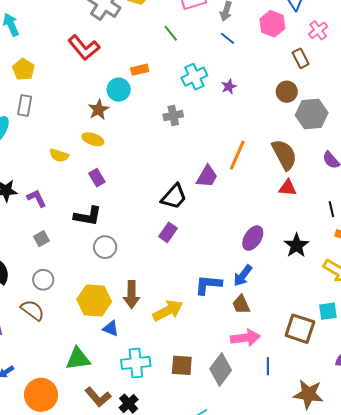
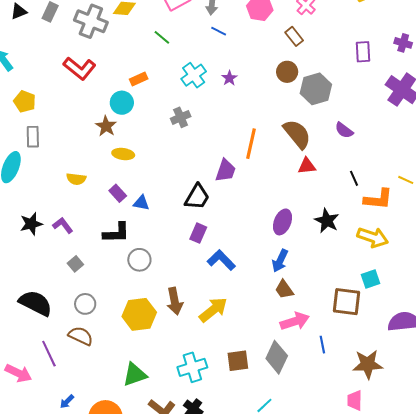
yellow ellipse: (93, 139) -> (123, 154), moved
blue L-shape: (208, 285) -> (221, 260), moved, turned 52
blue triangle: (111, 328) -> (141, 203), moved

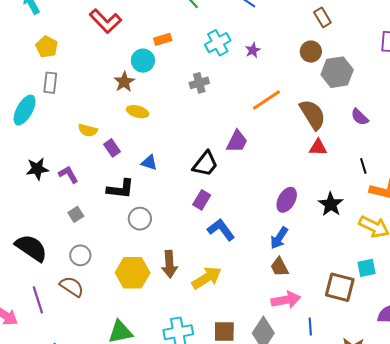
orange line: (251, 144) -> (266, 100), moved, turned 36
purple rectangle: (118, 193) -> (112, 148), moved

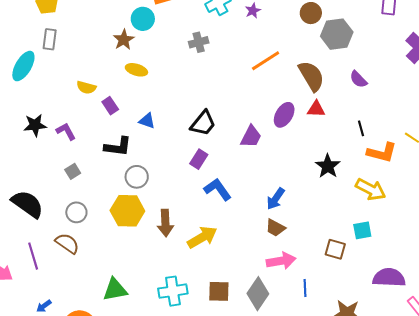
purple trapezoid: (237, 141) -> (251, 137), moved
purple ellipse: (287, 200) -> (284, 115), moved
brown trapezoid: (279, 267) -> (275, 228), turned -35
yellow hexagon: (133, 273) -> (127, 211), moved
brown square: (340, 287) -> (335, 249), size x0.7

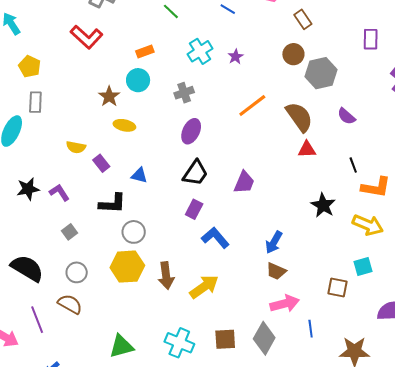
cyan circle: (143, 19) -> (138, 80), moved
purple ellipse: (284, 115) -> (191, 131), moved
cyan cross: (173, 291) -> (179, 343), turned 36

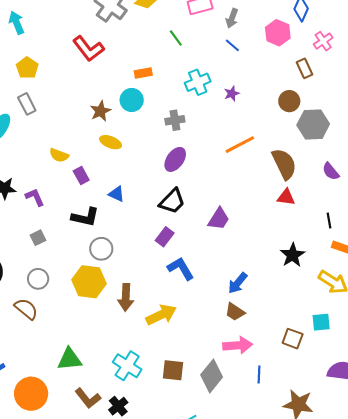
gray rectangle: (35, 102) -> (27, 104), turned -40

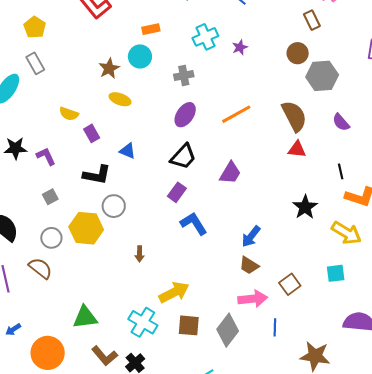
orange line: (240, 145) -> (236, 114), moved
yellow hexagon: (89, 282) -> (86, 228), moved
brown arrow: (126, 297) -> (140, 254), size x0.6
yellow arrow: (161, 315) -> (174, 292), moved
brown square: (293, 339) -> (290, 284), moved, turned 35

